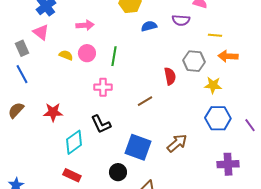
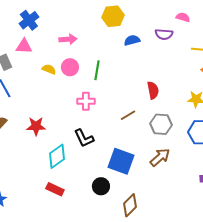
pink triangle: (41, 32) -> (24, 46), turned -36
gray hexagon: (194, 61) -> (161, 124), moved

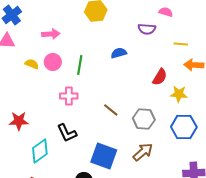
blue semicircle: (132, 40) -> (119, 53), moved
red semicircle: (153, 90) -> (160, 77), moved, turned 42
brown line: (128, 115) -> (111, 110), turned 70

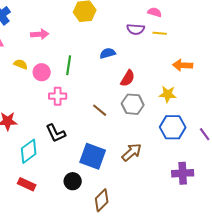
yellow line: (181, 44) -> (160, 33), moved
pink circle: (53, 62) -> (42, 72), moved
red semicircle: (160, 77) -> (128, 78), moved
gray hexagon: (144, 119) -> (133, 104), moved

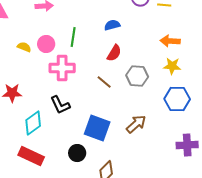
yellow semicircle: (21, 64) -> (24, 47), moved
orange arrow: (183, 65) -> (170, 41), moved
red semicircle: (128, 78) -> (114, 53), moved
pink cross: (58, 96) -> (62, 68), size x1.4
red rectangle: (27, 184) -> (31, 156), size x1.4

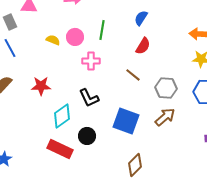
blue semicircle: (112, 25) -> (141, 18), turned -42
pink cross: (62, 68) -> (91, 61), size x0.7
gray hexagon: (137, 76) -> (166, 88), moved
black circle: (77, 153) -> (87, 136), moved

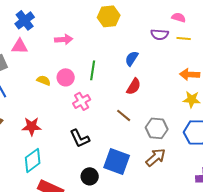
pink cross: (91, 61) -> (82, 101), turned -30
cyan diamond: (62, 116) -> (33, 160), moved
black circle: (87, 136) -> (90, 176), moved

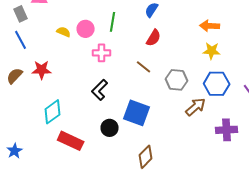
pink cross: (82, 101) -> (102, 53), turned 30
red star: (32, 126) -> (42, 70), moved
black L-shape: (80, 138) -> (100, 90), turned 70
brown arrow: (156, 157) -> (196, 107), moved

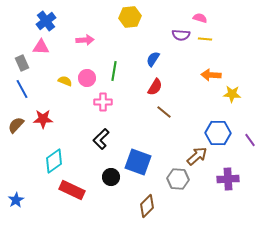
yellow star: (212, 51) -> (232, 94), moved
brown line: (144, 67) -> (164, 112), moved
gray hexagon: (177, 80) -> (178, 179), moved

